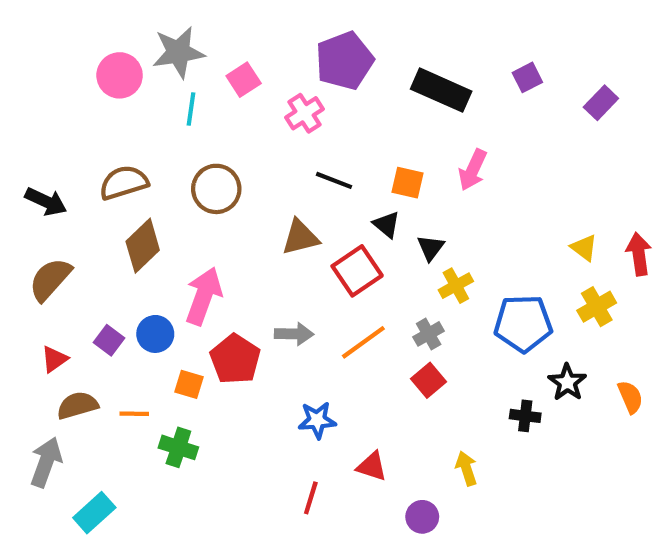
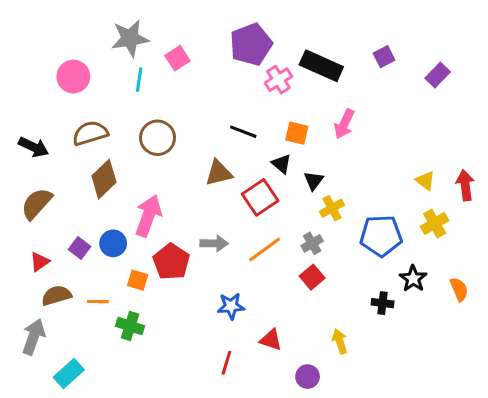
pink circle: (120, 75) -> (73, 77), moved
pink cross: (305, 113) -> (278, 80), moved

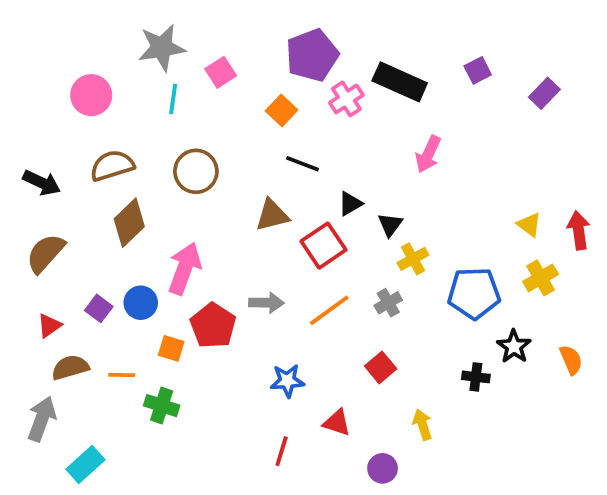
orange square: (297, 133) -> (282, 110), moved, turned 30
black triangle: (281, 164) -> (350, 204), turned 50
red square: (312, 277) -> (381, 367), moved

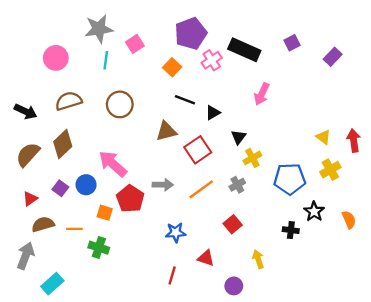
black triangle: (350, 204) -> (213, 113), moved
brown diamond: (129, 223) -> (63, 144), moved
pink arrow: (184, 268) -> (113, 164), turned -68

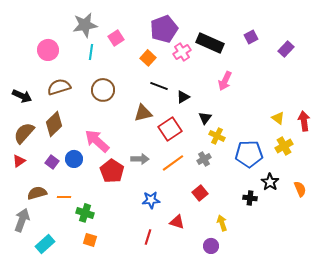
yellow cross: (252, 158) -> (217, 136), turned -35
red triangle: (30, 199) -> (19, 161), moved
orange square: (105, 213) -> (90, 240), moved
purple circle: (234, 286) -> (211, 246), moved

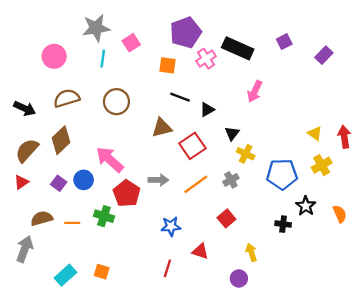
orange square: (148, 58) -> (167, 65), turned -35
green cross: (85, 213) -> (104, 216), moved
cyan rectangle: (45, 244) -> (65, 275), moved

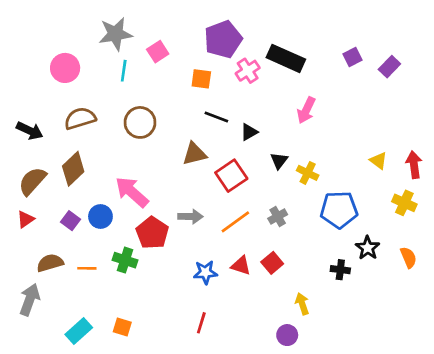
purple square: (284, 42) -> (353, 57), moved
yellow cross: (246, 154) -> (308, 173), moved
yellow cross: (322, 165) -> (404, 203), moved, turned -36
red triangle: (200, 251) -> (241, 266), moved

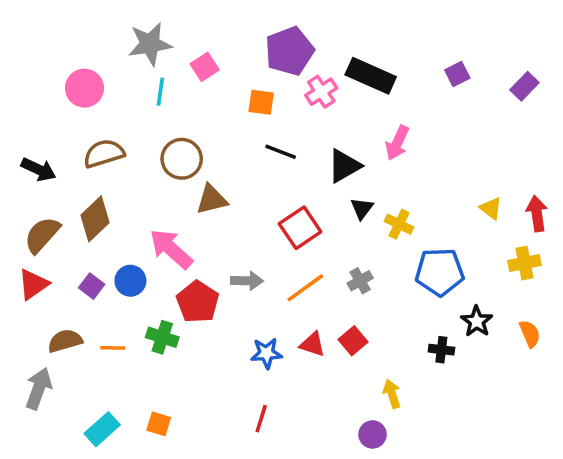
purple rectangle: (389, 67) -> (524, 86), moved
black triangle: (249, 132) -> (344, 166), moved, size x1.5
brown triangle: (195, 154) -> (212, 199), moved
yellow cross: (404, 203) -> (524, 263), turned -35
red triangle: (26, 219) -> (33, 284), size x1.4

